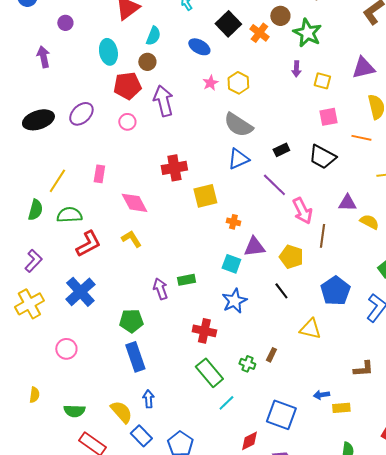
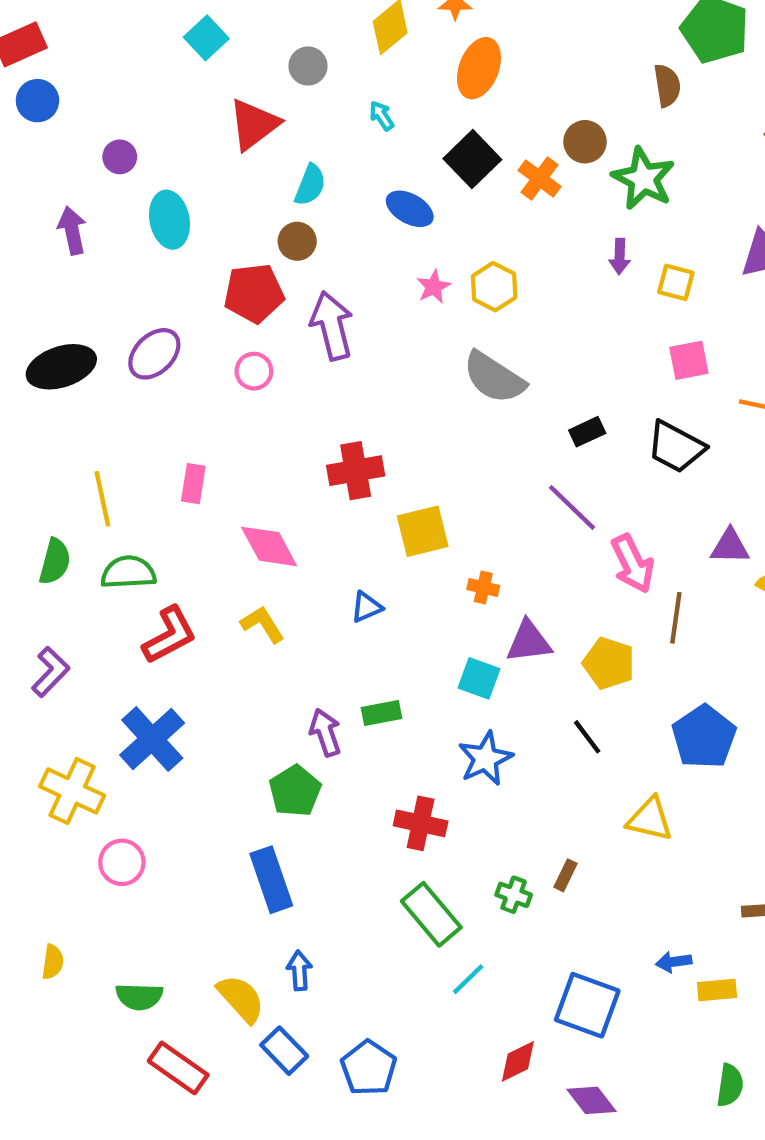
cyan ellipse: (108, 52) -> (169, 220), moved
blue triangle: (238, 159) -> (366, 607), moved, size x0.7
yellow line: (57, 181) -> (102, 499), turned -45
yellow cross: (29, 304) -> (72, 791), moved, turned -36
green pentagon: (131, 321) -> (295, 791), moved, turned -30

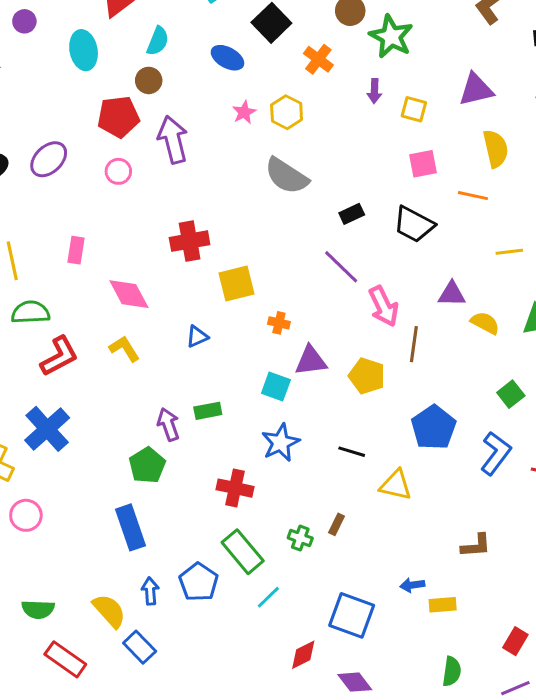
orange cross: (540, 179) -> (318, 59), moved
cyan ellipse: (169, 220) -> (84, 50), moved
black line: (587, 737) -> (352, 452), moved, turned -36
blue pentagon: (369, 1068) -> (199, 582), moved

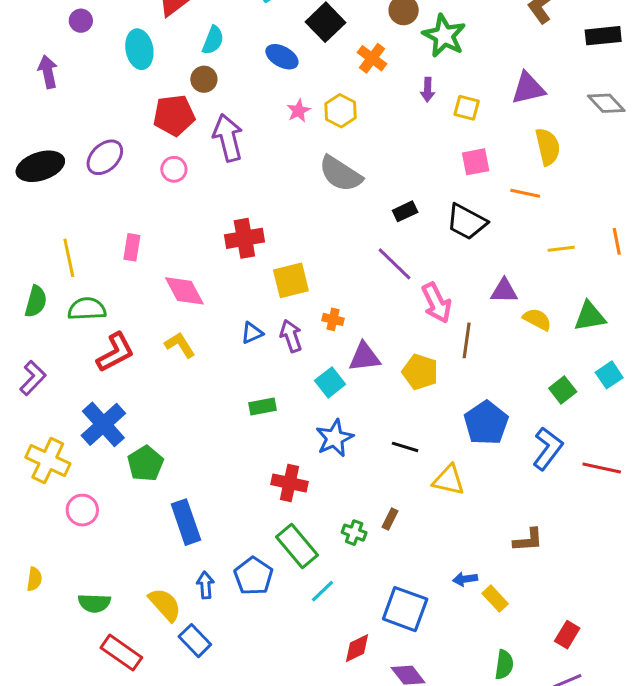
cyan square: (276, 387) -> (330, 382), turned 32
purple arrow: (168, 424) -> (291, 336), moved
green pentagon: (147, 465) -> (145, 463), moved
yellow rectangle: (443, 605) -> (495, 599), turned 52

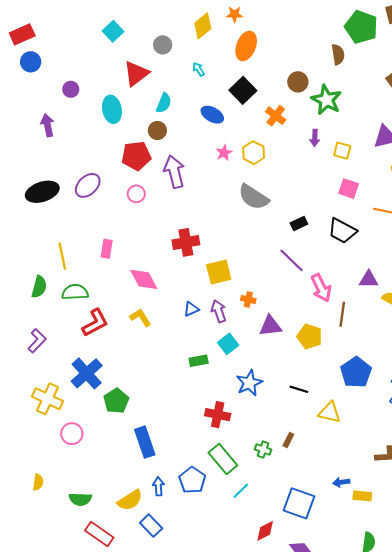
pink square: (476, 162) -> (349, 189), turned 30
cyan square: (330, 382) -> (228, 344), moved
yellow rectangle: (495, 599) -> (362, 496), turned -42
yellow semicircle: (165, 605) -> (130, 500), turned 100

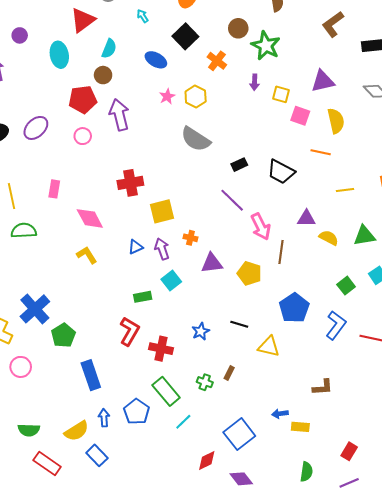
pink square: (349, 189) -> (300, 116), moved
red L-shape: (95, 323) -> (129, 331), moved, turned -32
blue star: (249, 383) -> (201, 331), moved, size x0.7
blue square: (299, 503) -> (239, 434), turned 32

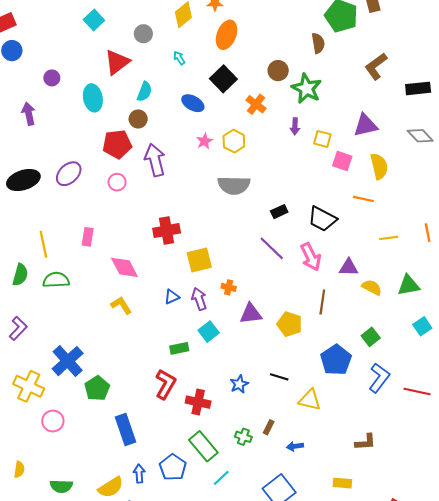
gray semicircle: (196, 139) -> (234, 185), turned -32
pink arrow: (261, 227) -> (311, 257), moved
green square: (346, 286) -> (371, 337), moved
blue arrow: (280, 414) -> (295, 446), moved

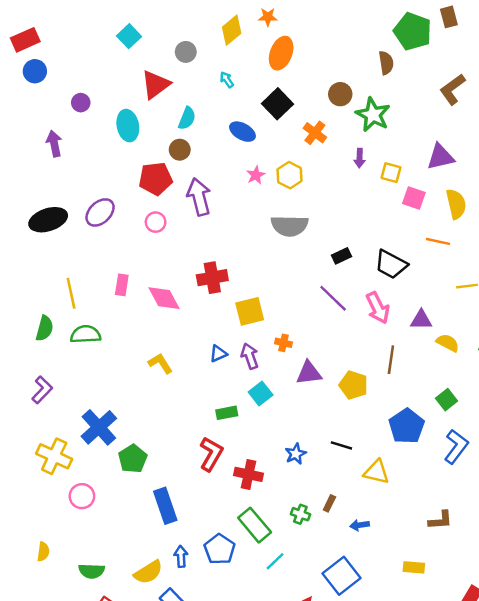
pink diamond: (124, 267) -> (164, 298), moved

